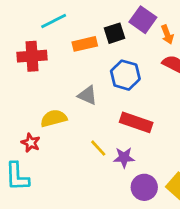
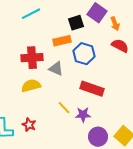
orange rectangle: (85, 44) -> (62, 41), moved
red cross: (32, 56) -> (32, 58), moved
red star: (31, 143) -> (29, 125), moved

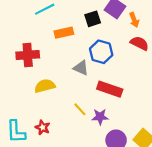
orange rectangle: (62, 41) -> (64, 33), moved
red cross: (32, 58) -> (28, 55), moved
gray triangle: (56, 69) -> (81, 68), moved

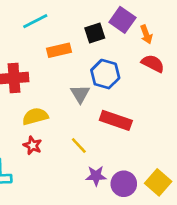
gray triangle: (81, 68) -> (80, 94), turned 35
purple star: (100, 117) -> (96, 176), moved
red star: (43, 127) -> (33, 145), moved

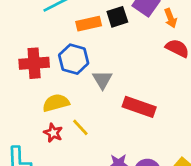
orange rectangle: (59, 50) -> (89, 24), moved
blue hexagon: (105, 74) -> (74, 59), moved
yellow line: (79, 145) -> (80, 127), moved

